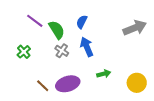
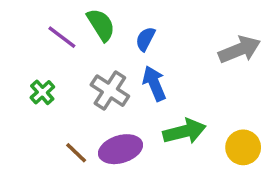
green semicircle: (57, 30) -> (101, 25), moved
gray cross: (62, 51) -> (110, 91), size x1.5
green arrow: (104, 74) -> (184, 131), size x1.6

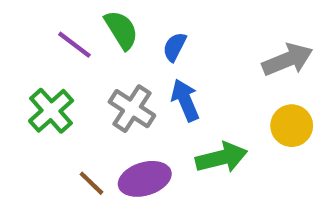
green cross: (42, 92) -> (51, 111), size x1.5
yellow circle: (243, 147) -> (292, 126), moved

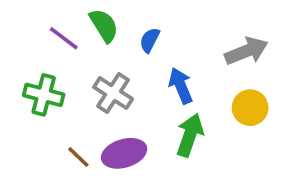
blue arrow: (185, 100) -> (181, 86), moved
green cross: (51, 111) -> (44, 95), turned -33
green arrow: (221, 158) -> (190, 135), turned -57

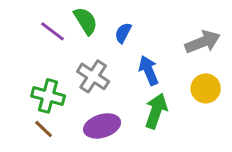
green cross: (44, 95) -> (48, 96), moved
brown line: (78, 157) -> (44, 129), moved

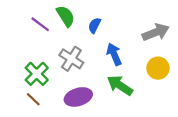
green cross: (48, 96) -> (37, 74), turned 30
green arrow: (156, 111) -> (120, 85), turned -76

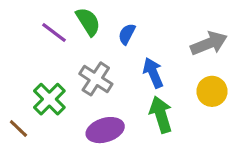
green arrow: (120, 85) -> (161, 115), turned 40
brown line: (33, 99) -> (18, 129), moved

